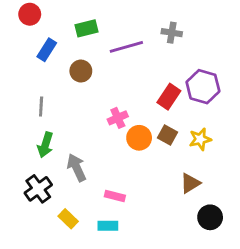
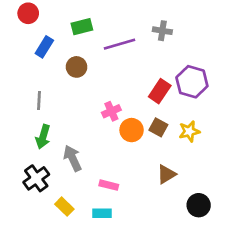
brown triangle: (190, 183) -> (166, 174), moved

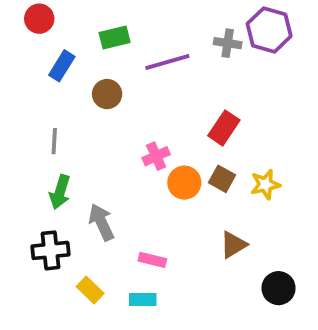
purple hexagon: (192, 82) -> (269, 30), moved
black cross: (36, 178) -> (51, 250), turned 30

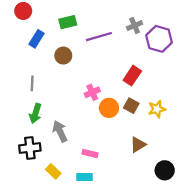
purple hexagon: (269, 30) -> (159, 39), moved
gray cross: (228, 43) -> (135, 25), turned -32

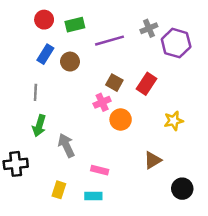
red circle: (23, 11) -> (44, 20), moved
blue rectangle: (37, 39) -> (45, 54), moved
brown square: (131, 106) -> (114, 83), moved
black cross: (30, 148) -> (16, 164), moved
yellow rectangle: (53, 171) -> (59, 190), turned 64

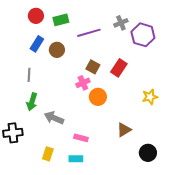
yellow star: (174, 121) -> (150, 97), moved
gray arrow: (66, 145) -> (54, 118), turned -42

